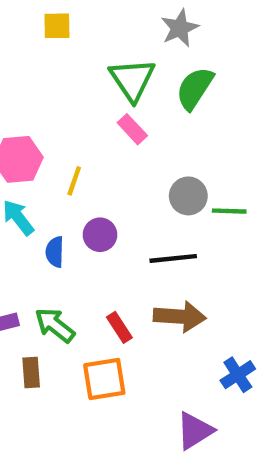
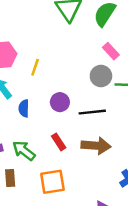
pink rectangle: (132, 129) -> (111, 51), moved
purple circle: (100, 235) -> (60, 102), moved
red rectangle: (119, 327) -> (59, 142), moved

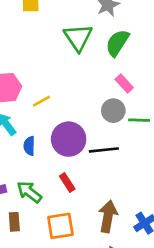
yellow line: (35, 67) -> (41, 101), turned 42
purple circle: (60, 102) -> (69, 139), size x1.6
brown arrow: (96, 146) -> (108, 216), moved, turned -84

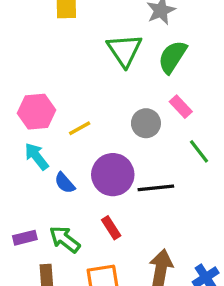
gray circle: (113, 111) -> (146, 123), moved
green line: (139, 120) -> (199, 151), turned 50
blue semicircle: (29, 146) -> (65, 183), turned -42

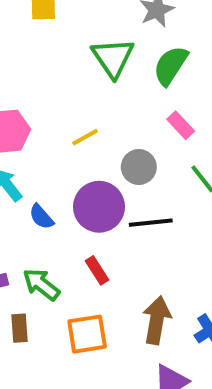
gray circle: (146, 123) -> (139, 167), moved
yellow line: (80, 128) -> (85, 137), moved

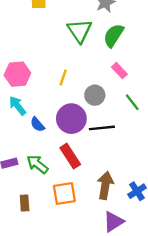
yellow line: (85, 137) -> (63, 78), turned -42
red rectangle: (97, 270) -> (70, 156), size x1.5
brown rectangle: (19, 328) -> (25, 203), moved

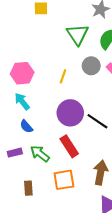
gray circle: (95, 95) -> (91, 66), moved
blue semicircle: (37, 124) -> (26, 126), moved
black line: (102, 128) -> (97, 121), turned 40

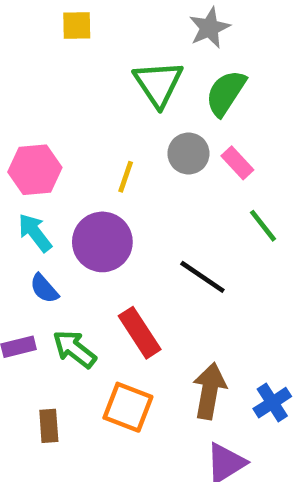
purple circle: (70, 113) -> (102, 242), moved
orange square: (64, 180) -> (128, 407), turned 30

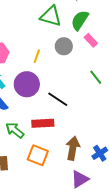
green triangle: (158, 84) -> (51, 16), turned -40
pink rectangle: (237, 163) -> (91, 40), moved
black line: (202, 277) -> (58, 99), moved
red rectangle: (140, 333) -> (43, 123), turned -60

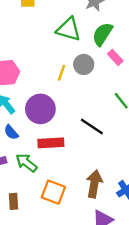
yellow line: (37, 56) -> (61, 73), moved
black line: (58, 99) -> (92, 126), moved
red rectangle: (43, 123) -> (51, 143), moved

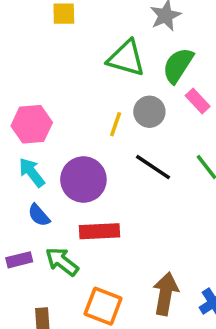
black line: (92, 126) -> (153, 167), moved

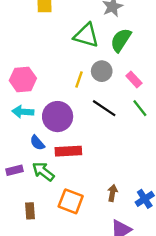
pink rectangle: (198, 101) -> (134, 79), moved
cyan arrow: (32, 172) -> (23, 112), turned -48
blue semicircle: (39, 215) -> (37, 143), moved
brown arrow: (165, 294) -> (112, 193), size x0.6

